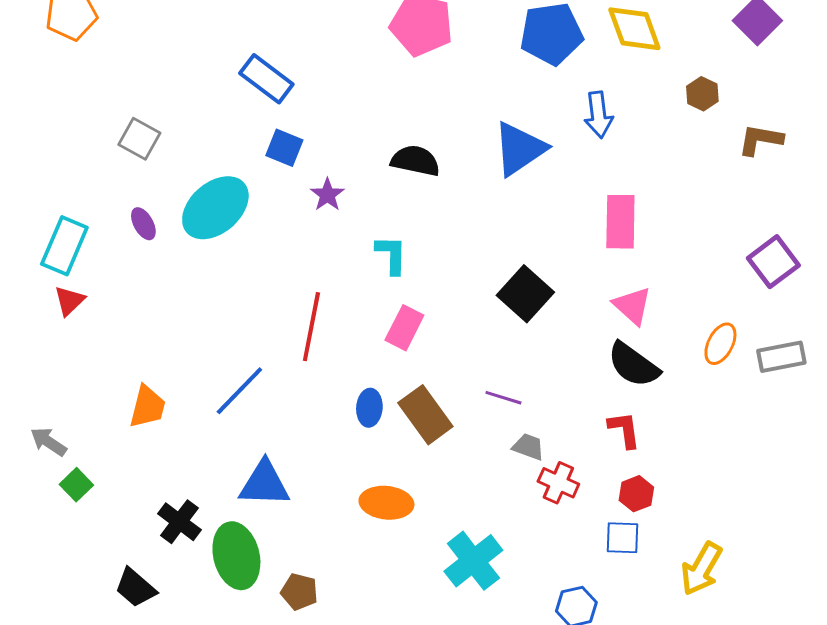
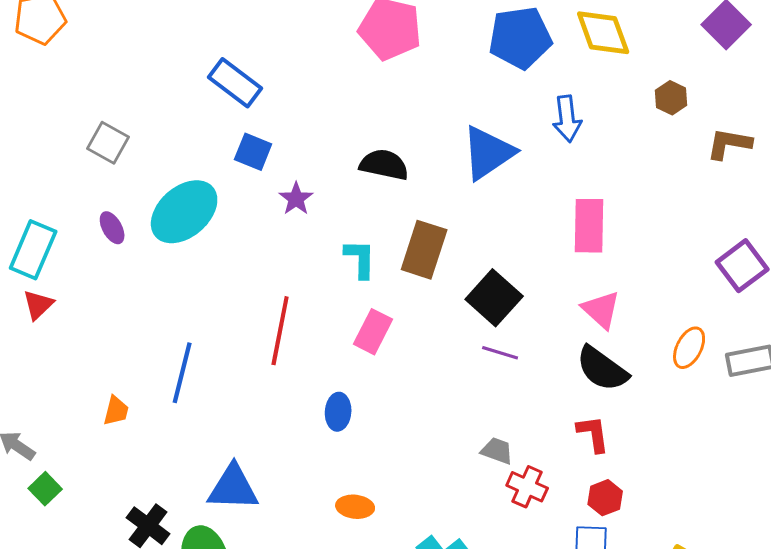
blue line: (239, 391) -> (182, 373), moved, turned -30
purple line: (503, 398) -> (500, 353), moved
orange trapezoid: (147, 407) -> (116, 411), size x0.7
brown rectangle: (425, 415) -> (424, 250), moved, turned 54
orange ellipse: (386, 503) -> (355, 507), size x0.7

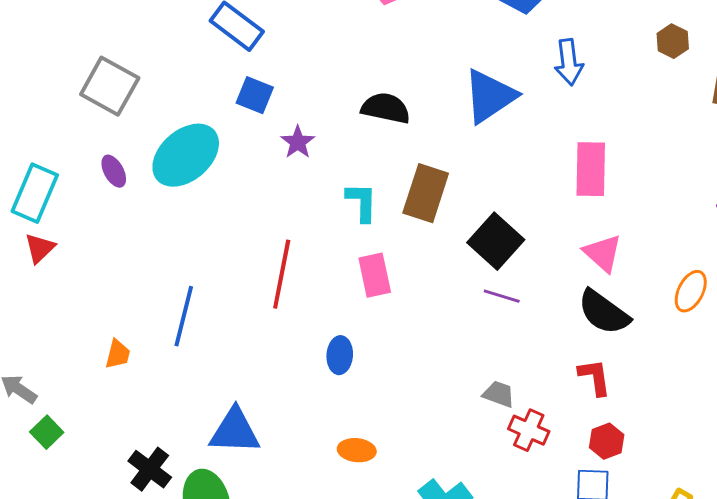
gray square: (108, 143) -> (110, 86), size x1.4
pink rectangle: (373, 332) -> (375, 275), turned -39

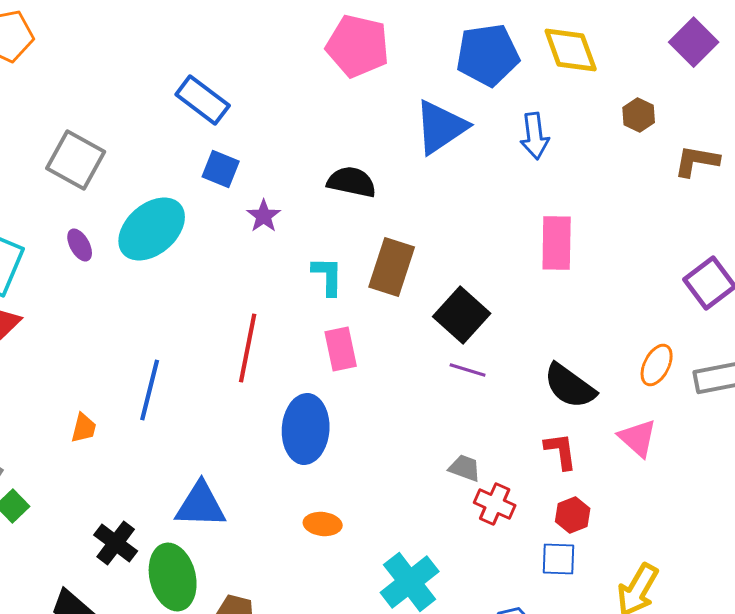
blue triangle: (490, 96) -> (441, 127), moved
pink triangle: (603, 253) -> (638, 438), moved
blue ellipse: (340, 355) -> (306, 429), size x1.8

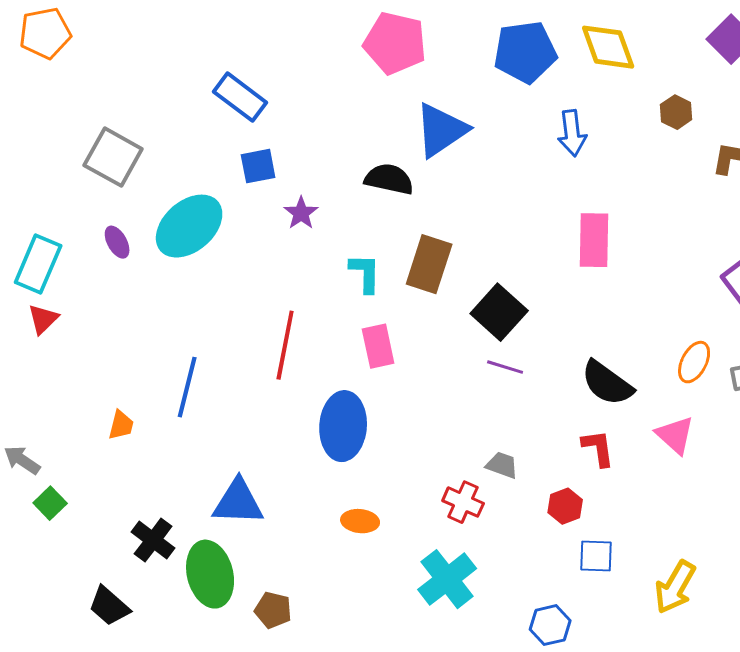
blue triangle: (441, 127) -> (441, 130), moved
blue square: (221, 169) -> (258, 166), turned -33
red cross: (495, 504) -> (463, 502), moved
red hexagon: (573, 515) -> (565, 506), moved

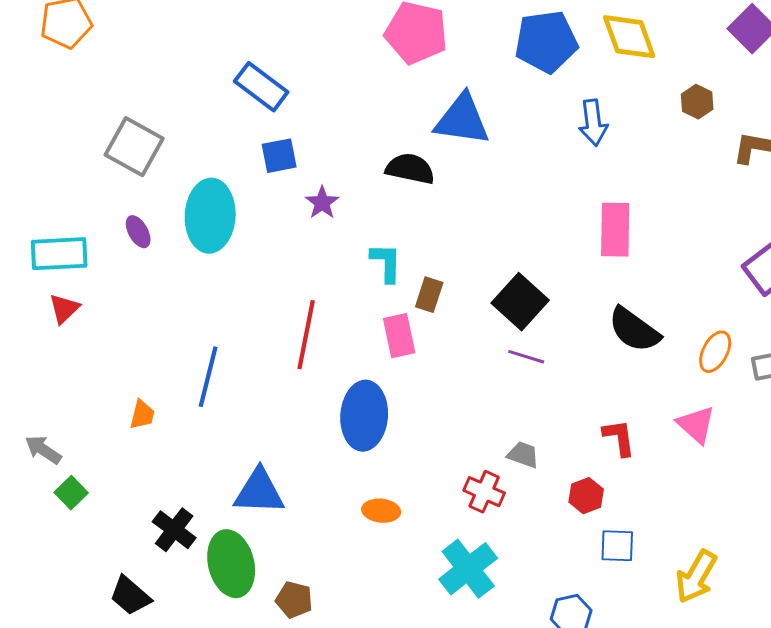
blue triangle: (441, 130) -> (462, 120), turned 42
cyan ellipse: (189, 226) -> (210, 216), turned -46
cyan rectangle: (38, 264) -> (59, 254), turned 64
brown rectangle: (429, 264) -> (429, 295), moved, size x0.6
black semicircle: (607, 383) -> (634, 330), moved

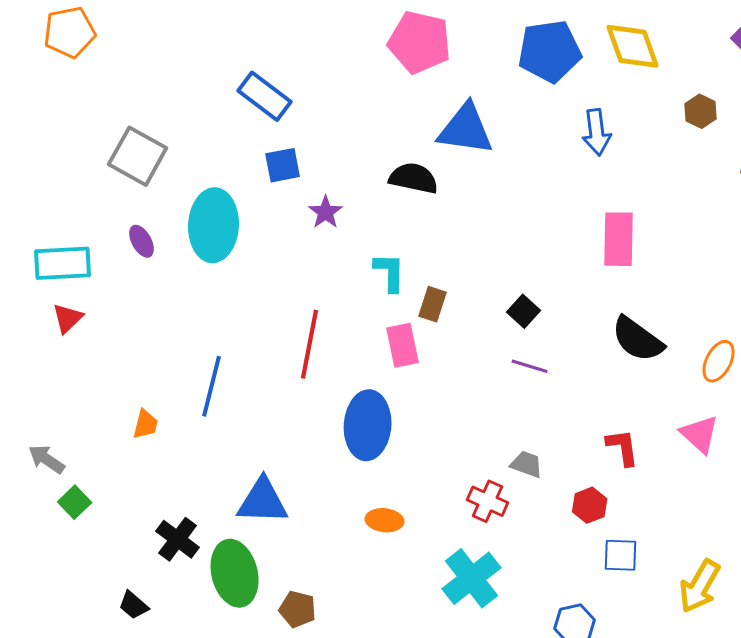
black square: (520, 302) -> (524, 311), size x0.6
black trapezoid: (130, 596) -> (134, 605), size x0.7

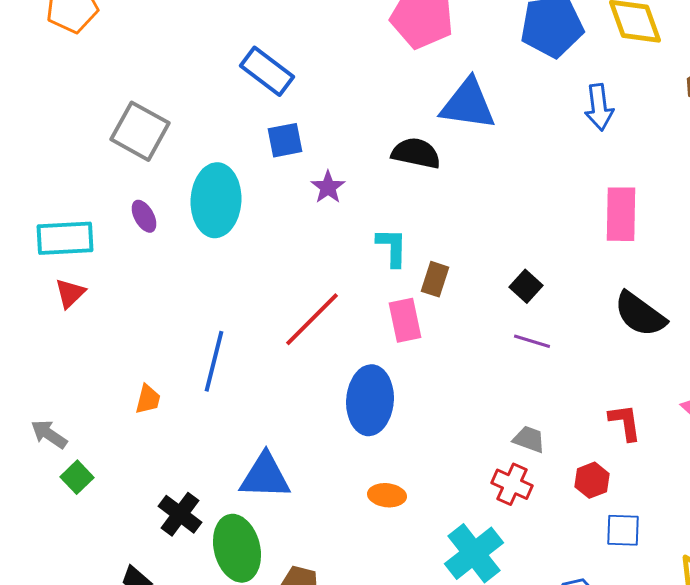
red line: (310, 344) -> (312, 319), turned 34
red cross: (488, 501) -> (512, 484), moved

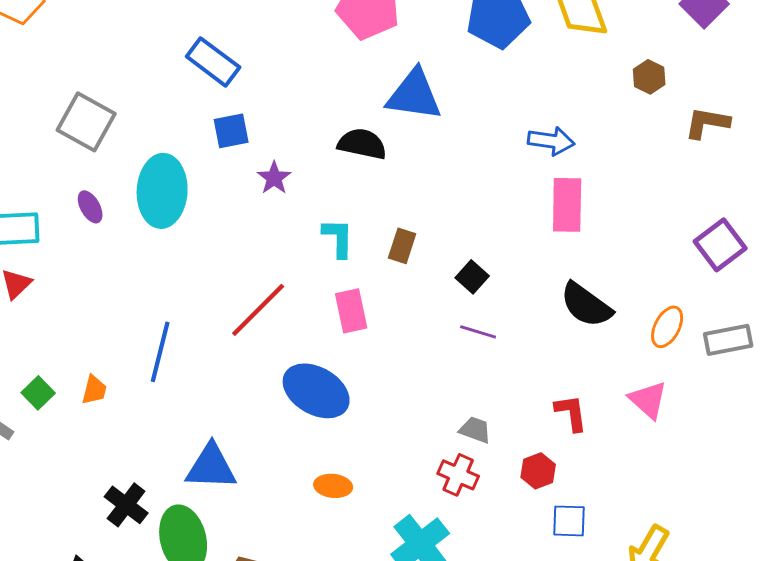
blue arrow: (599, 107) -> (551, 141), moved, turned -75
brown rectangle: (435, 279) -> (402, 246), moved
blue ellipse: (370, 400) -> (316, 391), turned -64
green square: (77, 477) -> (38, 393), moved

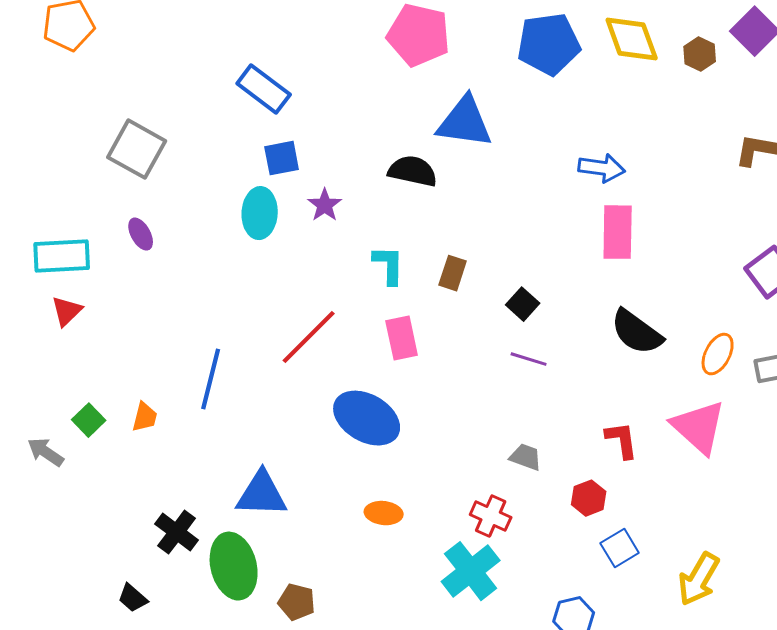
brown hexagon: (649, 77) -> (700, 54), moved
cyan ellipse: (162, 191) -> (260, 213), moved, size x0.7
pink triangle: (648, 400) -> (699, 427), size x1.4
red cross: (458, 475) -> (491, 516), moved
blue square: (569, 521) -> (620, 548), turned -33

